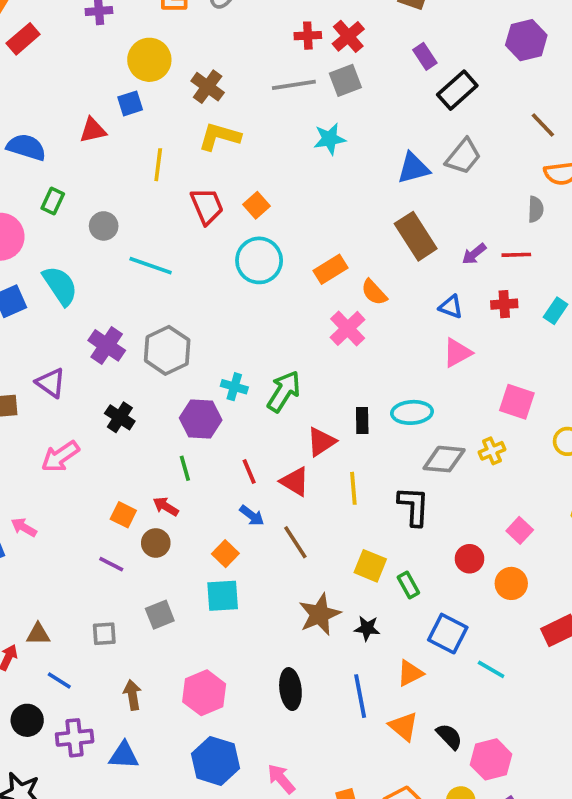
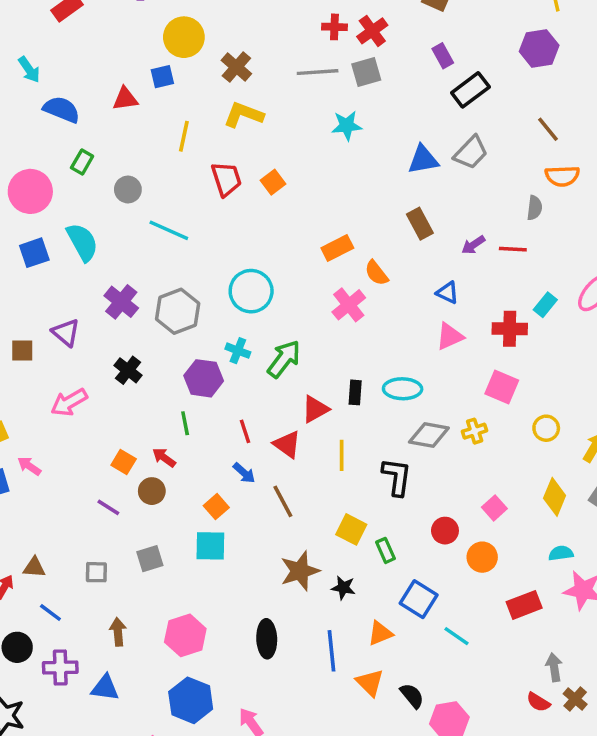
brown rectangle: (416, 236) -> (420, 224), size x0.7
cyan circle: (259, 260) -> (251, 291), moved
red cross: (504, 304) -> (510, 329), moved, size x1.4

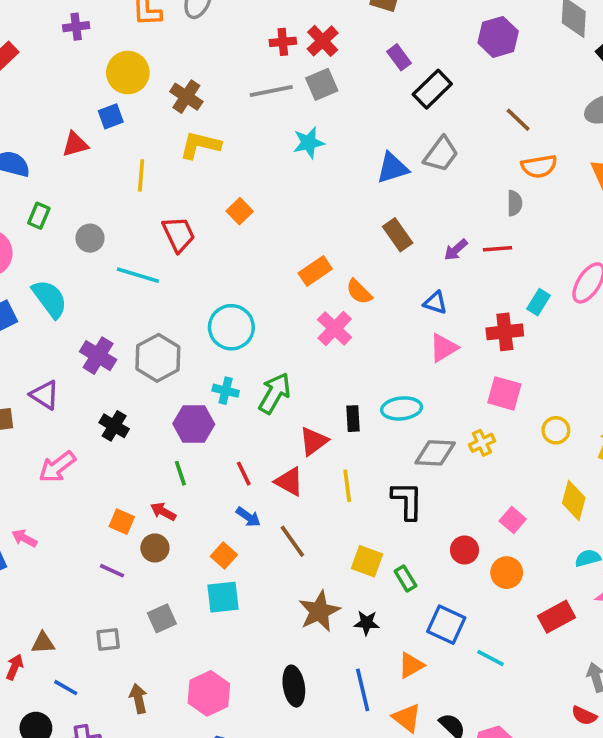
red trapezoid: (226, 179) -> (179, 234), moved

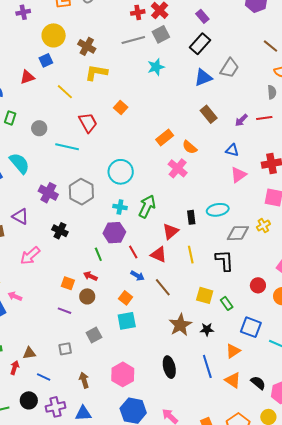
black rectangle: (432, 89) -> (200, 44), moved
yellow line: (141, 175) -> (65, 92), turned -48
purple hexagon: (194, 424) -> (114, 233), moved

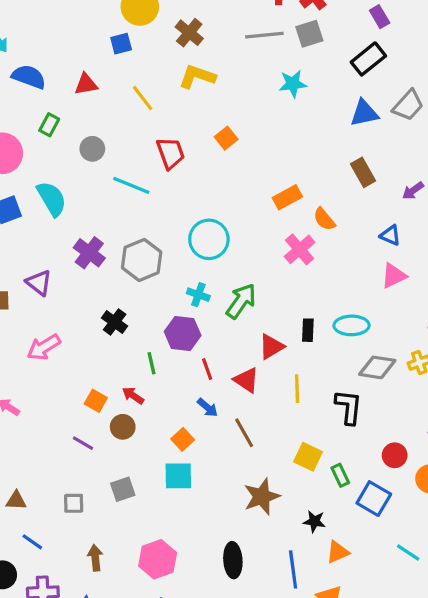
red triangle: (27, 77) -> (86, 84), moved
black cross: (60, 231) -> (115, 322), moved
blue square: (251, 327) -> (374, 499), moved
black star: (207, 329) -> (314, 521), moved

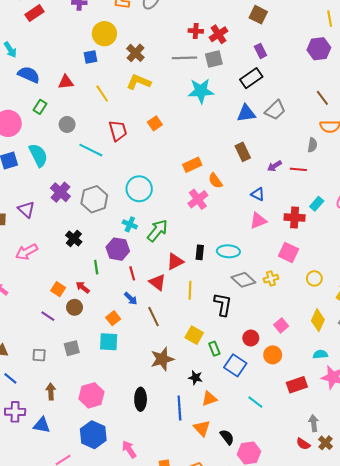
cyan star: (293, 84) -> (201, 91), size x1.4
gray diamond: (377, 367) -> (243, 280), turned 30

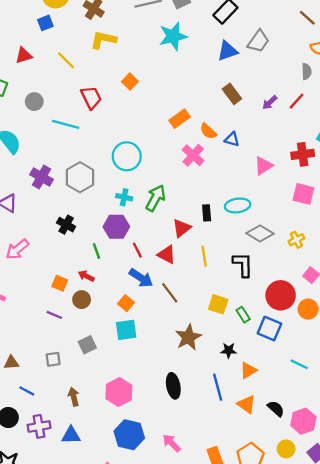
red line: (298, 169) -> (296, 101), turned -42
blue triangle: (258, 194) -> (232, 139), moved
yellow cross: (271, 279) -> (296, 240), moved
blue arrow: (131, 299) -> (141, 278), size x1.5
red circle: (251, 338) -> (281, 295), size x1.6

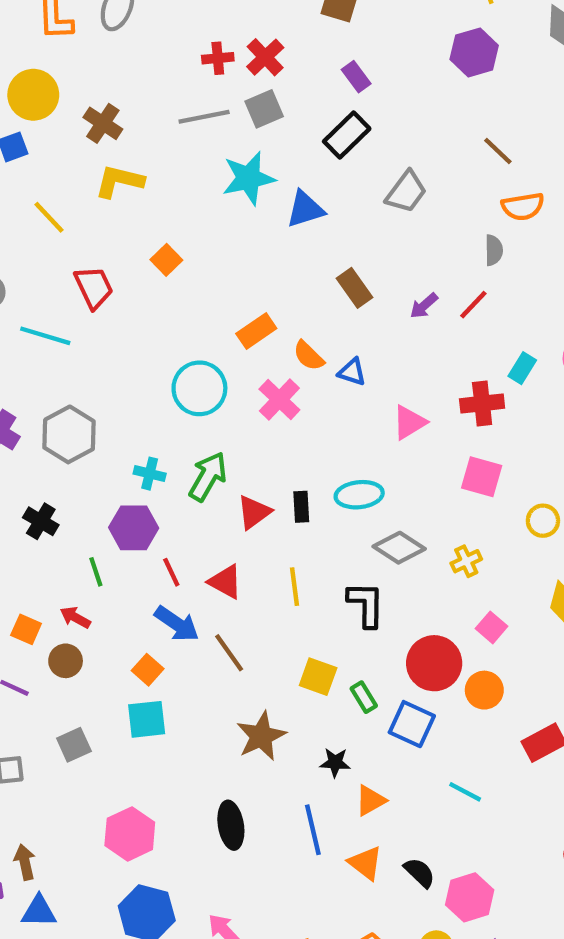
blue triangle: (227, 51) -> (305, 209), moved
cyan circle: (127, 156) -> (199, 388), moved
red triangle: (182, 228) -> (254, 512), moved
brown arrow: (74, 397) -> (25, 862), moved

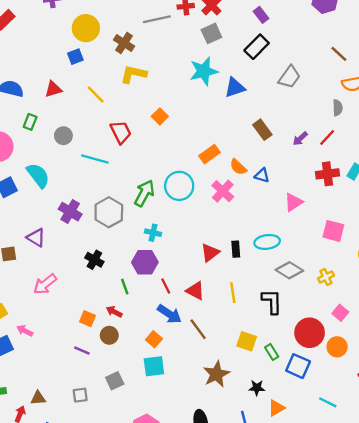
gray line: (204, 117) -> (157, 19), moved
red cross: (482, 404) -> (327, 174), moved
green arrow: (208, 477) -> (144, 193), moved

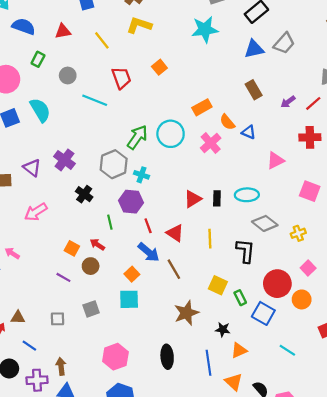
blue triangle: (235, 87) -> (254, 49), moved
purple cross: (70, 212) -> (64, 160), moved
gray hexagon: (109, 212) -> (114, 164), moved

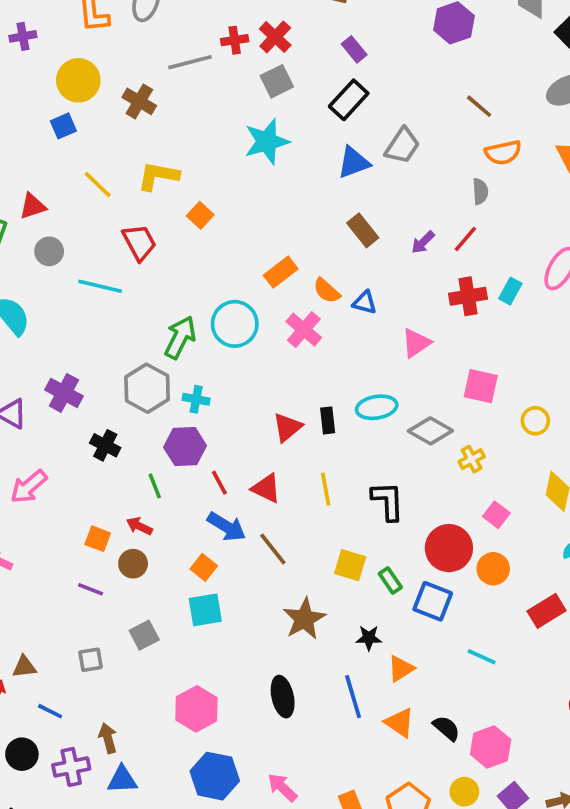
yellow L-shape: (139, 25) -> (158, 176), moved
red triangle: (63, 31) -> (33, 206), moved
gray diamond: (265, 223) -> (430, 431), moved

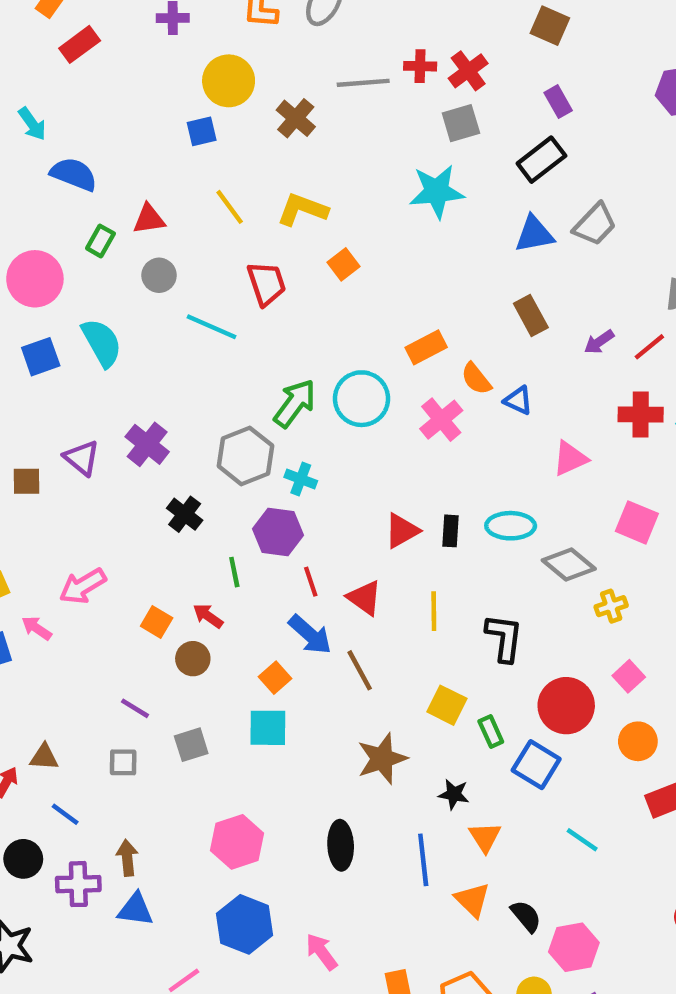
pink arrow: (29, 487) -> (83, 586), moved
orange circle: (493, 569) -> (638, 741), moved
purple line: (91, 589) -> (135, 708), moved
orange triangle: (401, 669) -> (485, 837), turned -40

